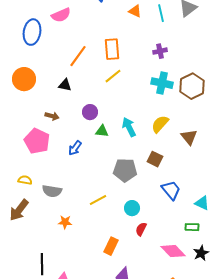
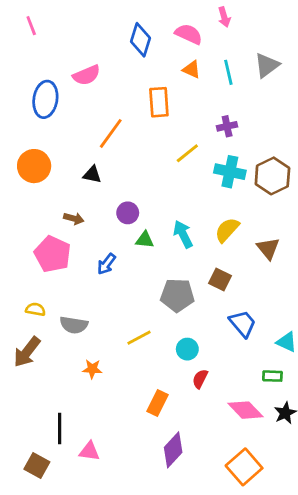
orange rectangle: (112, 49) -> (159, 102), moved
yellow line: (113, 76) -> (187, 153), moved

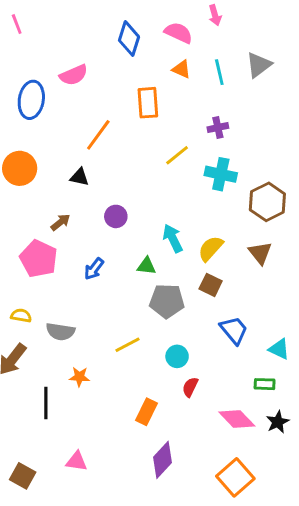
brown hexagon: (272, 176) -> (267, 202), moved
brown arrow: (74, 219) -> (60, 222), turned -54
yellow semicircle: (227, 230) -> (211, 248), moved
green triangle: (145, 240) -> (146, 266), moved
black line: (60, 429) -> (46, 403), moved

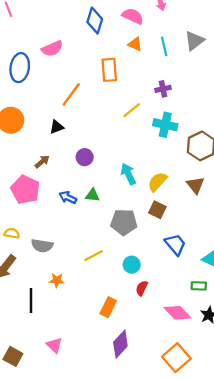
black triangle: (79, 177) -> (57, 127), turned -32
green triangle: (146, 266) -> (92, 195), moved
blue arrow: (94, 269) -> (68, 197), turned 78
pink triangle: (76, 461) -> (54, 345), turned 36

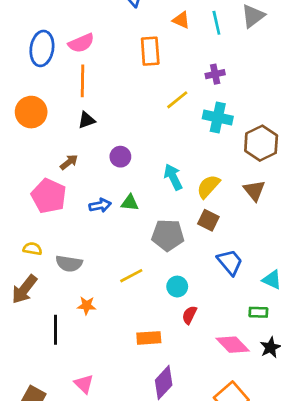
pink semicircle: (52, 49) -> (81, 43), moved
orange line: (71, 94) -> (83, 81), moved, turned -35
blue arrow: (68, 197) -> (100, 205), turned 144
orange rectangle: (108, 307) -> (149, 338), turned 60

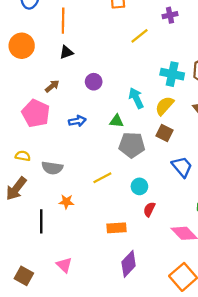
cyan cross: (218, 117) -> (172, 74), moved
green triangle: (130, 203) -> (117, 121), moved

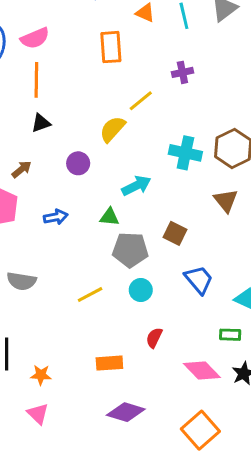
cyan arrow: (136, 98) -> (136, 186), turned 90
yellow semicircle: (165, 106) -> (112, 129), moved
cyan circle: (139, 186) -> (141, 290), moved
orange star: (66, 202) -> (41, 375), moved
purple diamond: (129, 264) -> (126, 412), turned 64

